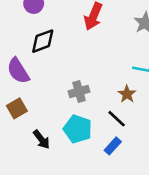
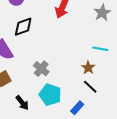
gray cross: (79, 92) -> (41, 69), moved, turned -35
black line: (117, 119) -> (90, 87), moved

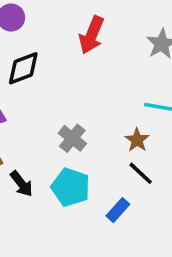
gray cross: (41, 69) -> (72, 138), moved
black arrow: (22, 103) -> (22, 184), moved

